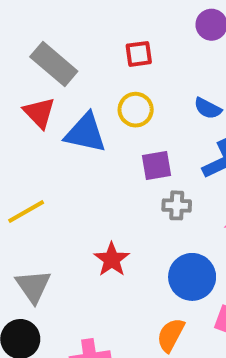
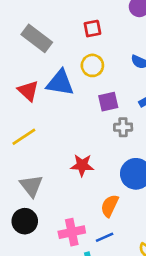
red triangle: (39, 113) -> (28, 91), moved
red star: (112, 259) -> (82, 165), turned -30
orange semicircle: (171, 335) -> (110, 206), moved

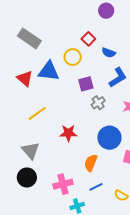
red square: (92, 29) -> (88, 39), moved, turned -32
gray cross: (123, 127) -> (98, 103), turned -32
yellow line: (24, 137) -> (37, 113), moved
blue line: (105, 237) -> (96, 187), moved

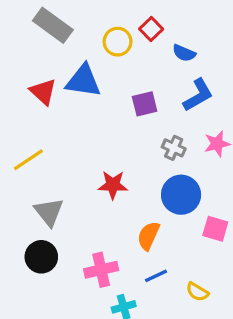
yellow circle: (73, 57) -> (118, 42), moved
gray cross: (98, 103) -> (174, 148), moved, turned -32
yellow line: (37, 113) -> (28, 160), moved

